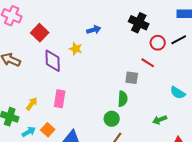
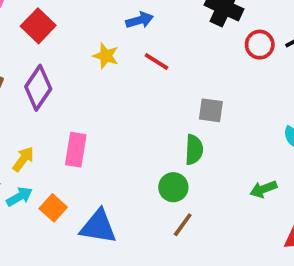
purple diamond: (53, 61) -> (38, 88), moved, turned 35
red line: (148, 63) -> (156, 61), moved
cyan arrow: (29, 132) -> (19, 197), moved

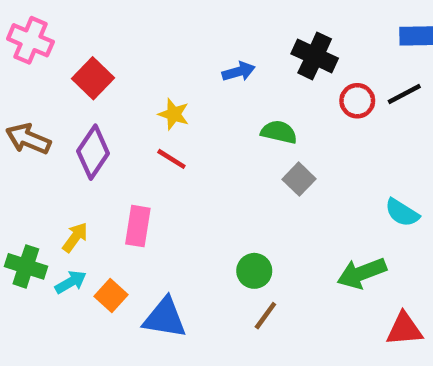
blue arrow: (140, 20) -> (239, 72), moved
red line: (156, 61) -> (171, 159), moved
gray square: (211, 110) -> (299, 179), turned 36
green semicircle: (194, 150) -> (279, 132), moved, turned -80
green arrow: (263, 189) -> (362, 273), size x1.5

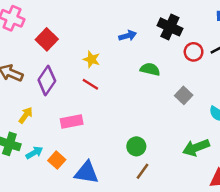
gray square: (299, 179) -> (184, 95), moved
pink rectangle: (138, 226) -> (72, 122), turned 70
yellow arrow: (75, 237) -> (26, 115), moved

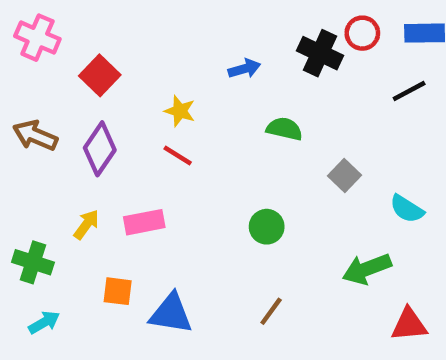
red circle: (194, 52) -> (362, 33), moved
yellow arrow: (26, 115) -> (86, 224), moved
green circle: (136, 146) -> (267, 227), moved
cyan arrow: (34, 153) -> (44, 322), moved
orange square: (57, 160) -> (118, 291), turned -35

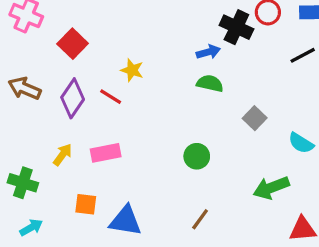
blue arrow: (244, 69) -> (208, 52), moved
red line: (178, 155) -> (111, 97), moved

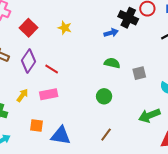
yellow star: (132, 70) -> (65, 28), moved
green semicircle: (210, 83) -> (112, 63), moved
red line: (111, 97) -> (52, 69), moved
gray square: (255, 118) -> (139, 73), turned 32

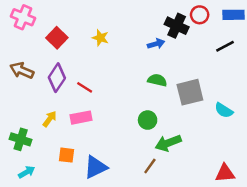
gray square: (139, 73) -> (190, 92), size x1.6
green arrow: (149, 115) -> (168, 143), moved
blue triangle: (61, 136) -> (96, 167), turned -35

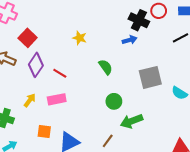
red square: (57, 38) -> (28, 38), moved
yellow star: (100, 38) -> (80, 38), moved
blue arrow: (156, 44) -> (130, 40), moved
green semicircle: (157, 80) -> (106, 67), moved, turned 42
brown line: (150, 166) -> (108, 141), moved

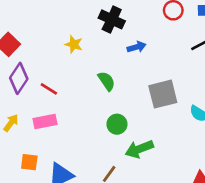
black cross: (139, 20) -> (112, 19), moved

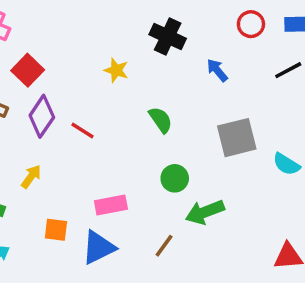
blue arrow: (137, 47) -> (217, 70), moved, turned -114
pink rectangle: (45, 122) -> (111, 205), moved

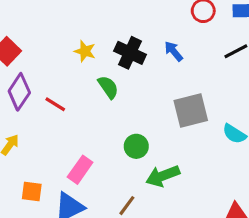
black cross: (168, 37) -> (130, 53), moved
green semicircle: (161, 120) -> (108, 87), moved
pink rectangle: (111, 205) -> (80, 170), turned -44

